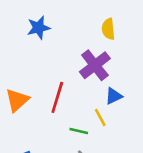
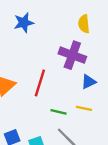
purple cross: (95, 65) -> (72, 55), turned -32
yellow line: (100, 118) -> (84, 108), moved, turned -49

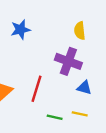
blue triangle: (89, 82) -> (84, 88), turned 42

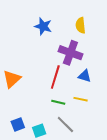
blue star: (20, 30) -> (43, 26), moved, turned 30
red line: (36, 89) -> (55, 77), moved

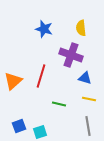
red line: (55, 77) -> (41, 76), moved
yellow line: (81, 99) -> (89, 99), moved
gray line: (65, 125) -> (88, 126), moved, turned 36

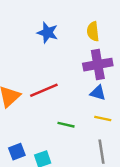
purple cross: (71, 55) -> (98, 65), moved, turned -30
red line: (41, 76) -> (44, 90), turned 50

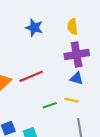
yellow line: (103, 119) -> (71, 100), moved
green line: (66, 125) -> (50, 105), turned -32

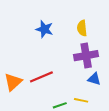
blue triangle: (77, 78) -> (94, 79), moved

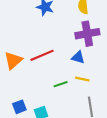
blue triangle: (94, 79) -> (78, 57), moved

